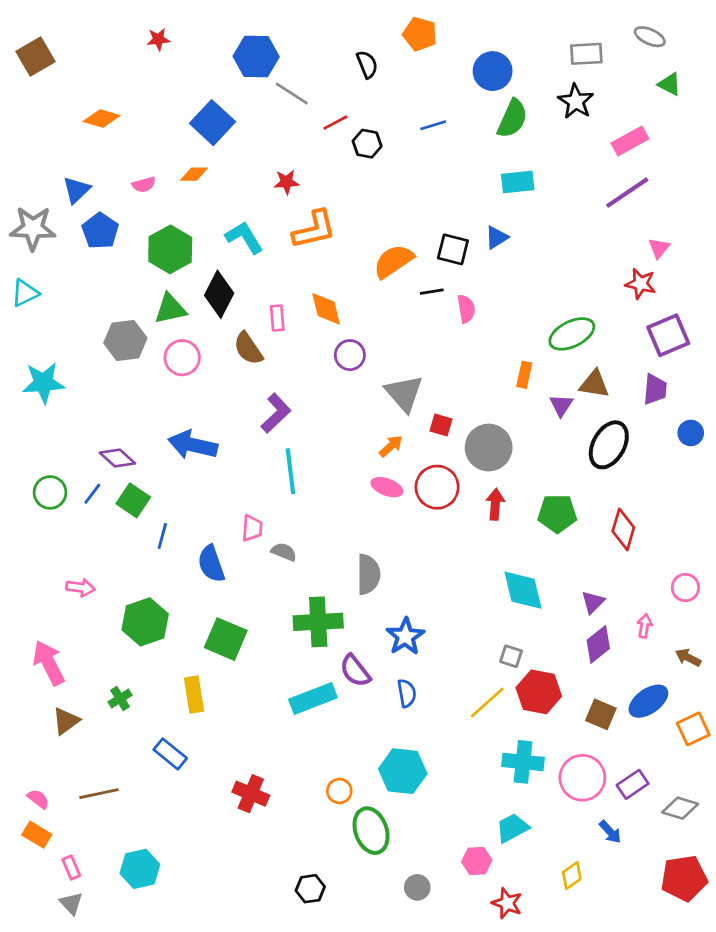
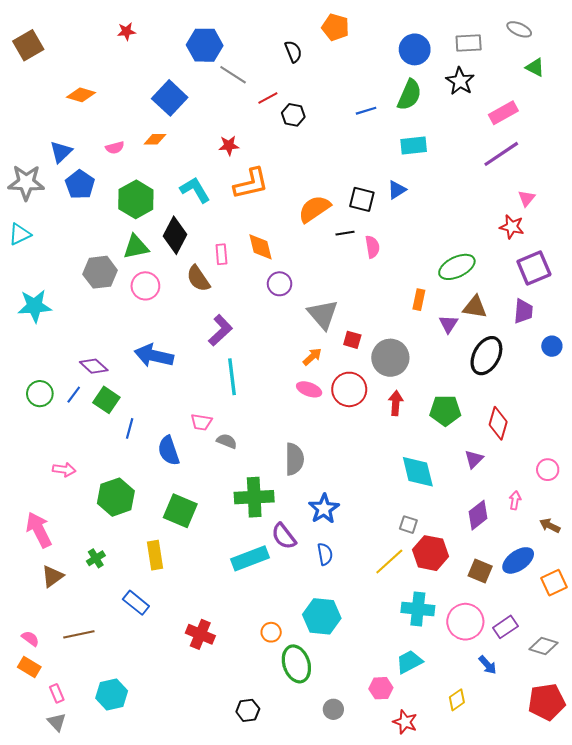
blue circle: (493, 71) -> (415, 49), moved
blue line: (433, 125) -> (366, 111), moved
pink trapezoid: (252, 528) -> (201, 422), turned 95
purple triangle: (593, 602) -> (474, 459), moved

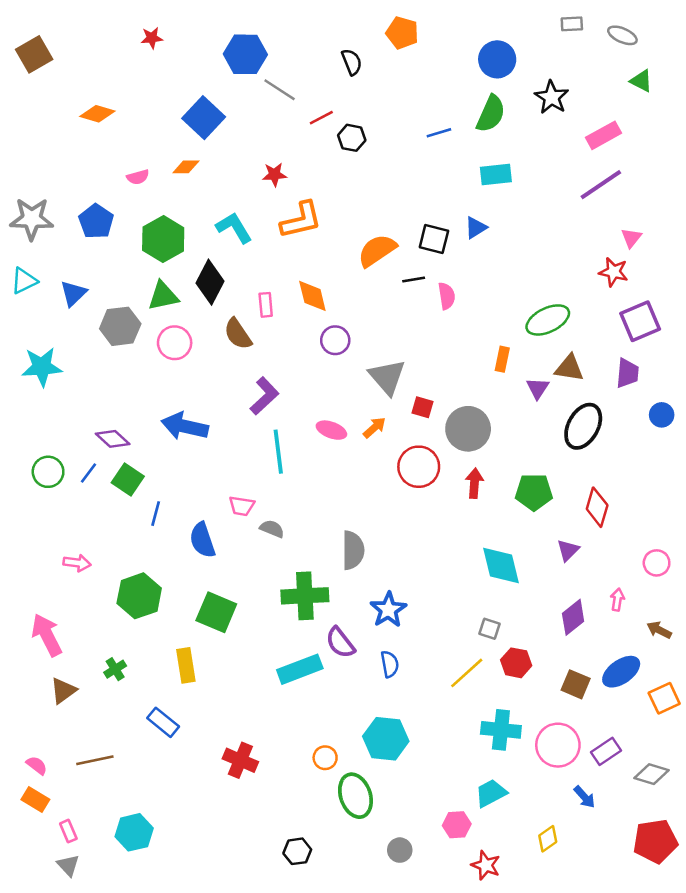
gray rectangle: (469, 43) -> (572, 24), moved, size x0.7
blue triangle: (61, 152) -> (73, 293), moved
pink ellipse: (309, 389) -> (331, 430), moved
red hexagon: (430, 553) -> (516, 663), size x0.7

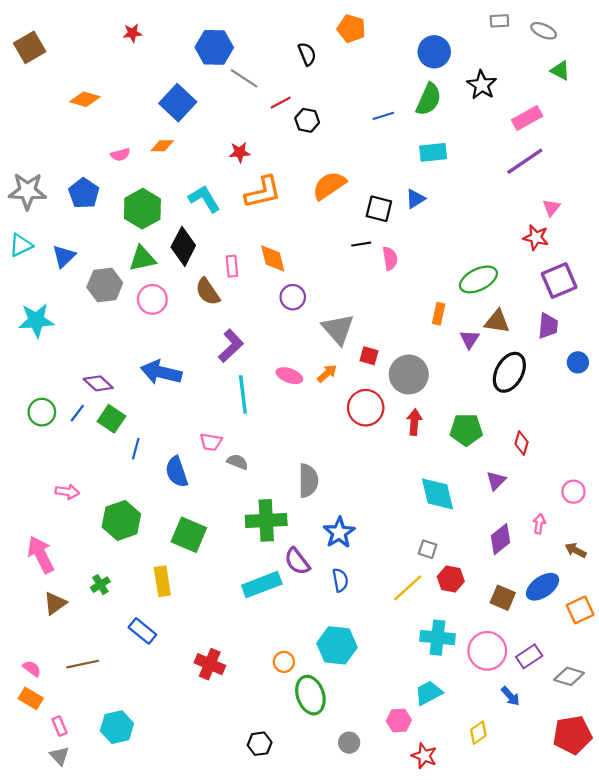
orange semicircle: (377, 250) -> (329, 186), moved
red diamond: (597, 507) -> (522, 443), size x0.7

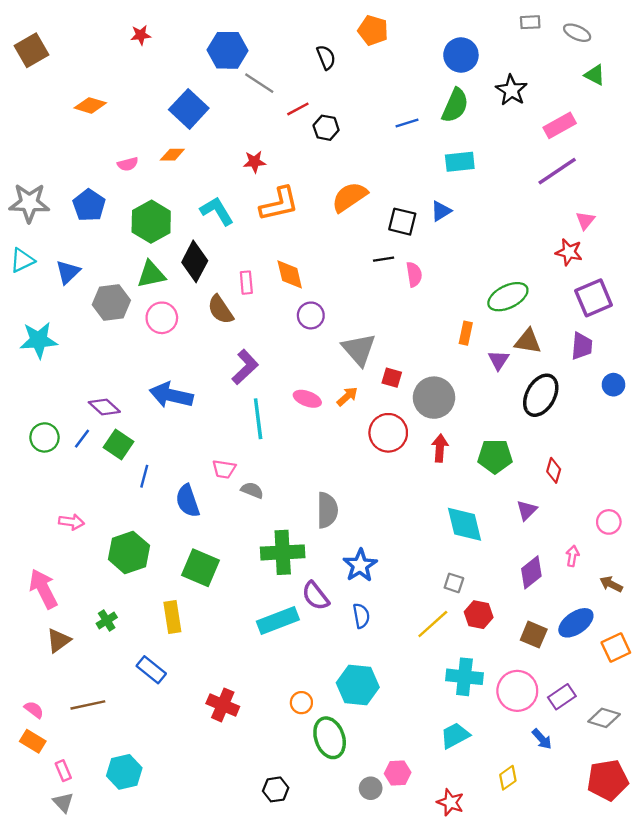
pink hexagon: (399, 720) -> (398, 773), moved

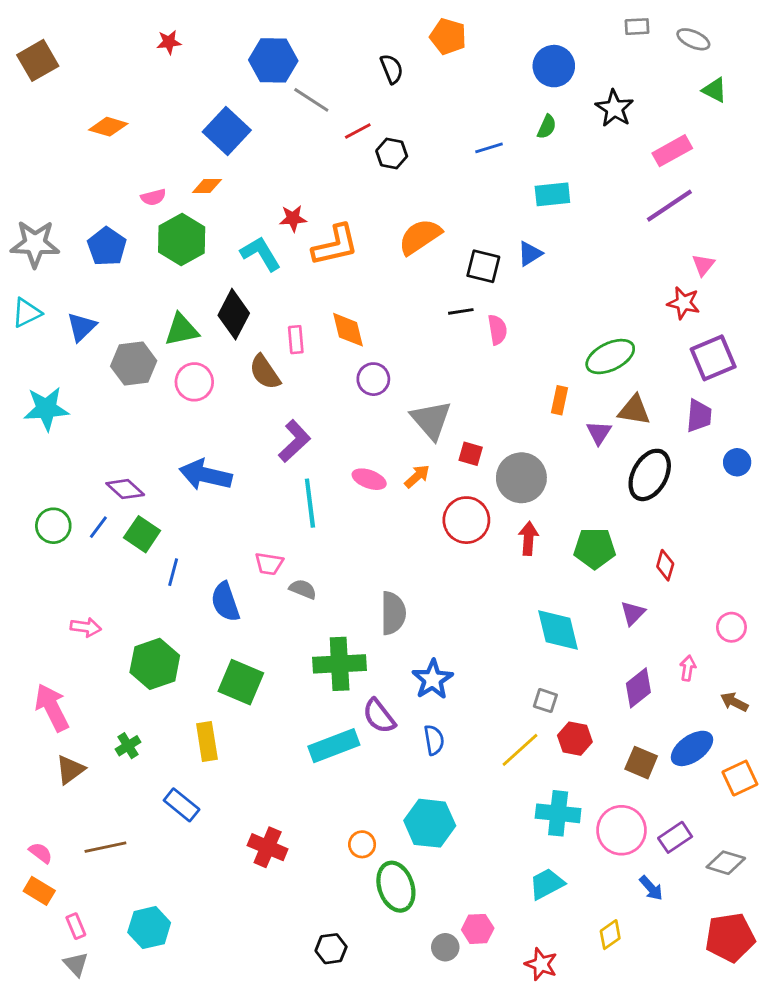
green semicircle: (455, 105) -> (547, 127), size x0.6
red star: (254, 162) -> (293, 218), moved
green hexagon: (151, 222) -> (182, 239), moved

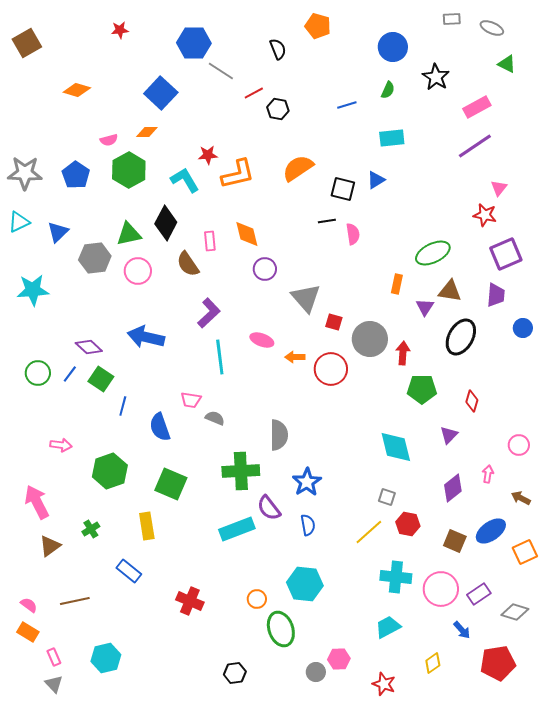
orange arrow: (417, 476) -> (295, 357), moved, turned -138
red arrow: (528, 538) -> (403, 353), moved
red pentagon: (730, 937) -> (498, 663), moved

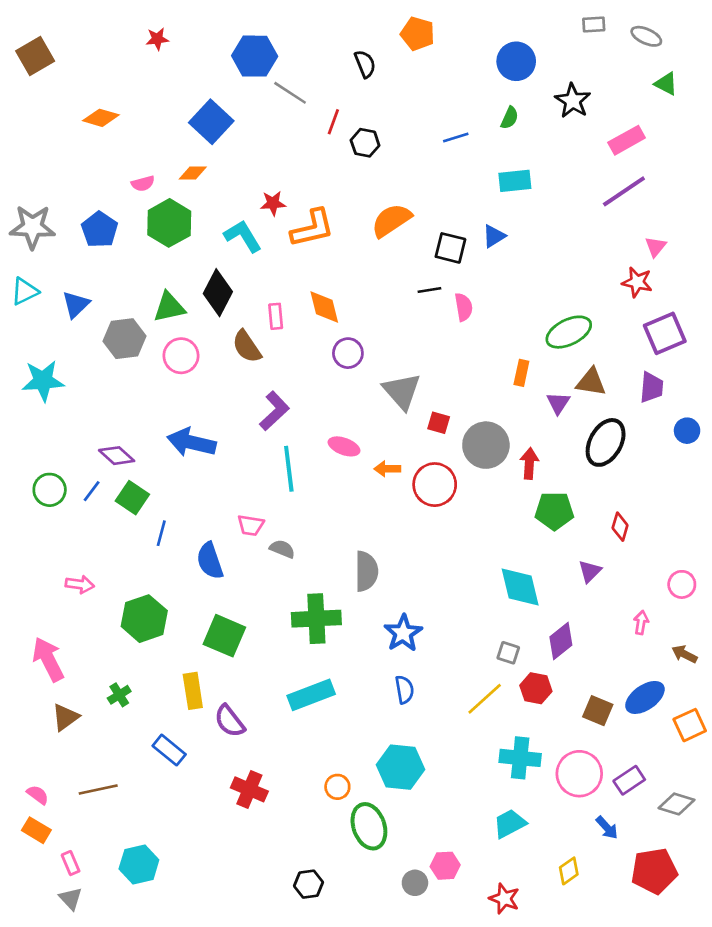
red line: (254, 93) -> (333, 122), turned -42
purple diamond: (453, 488) -> (561, 641), moved
purple semicircle: (269, 508) -> (230, 721), moved

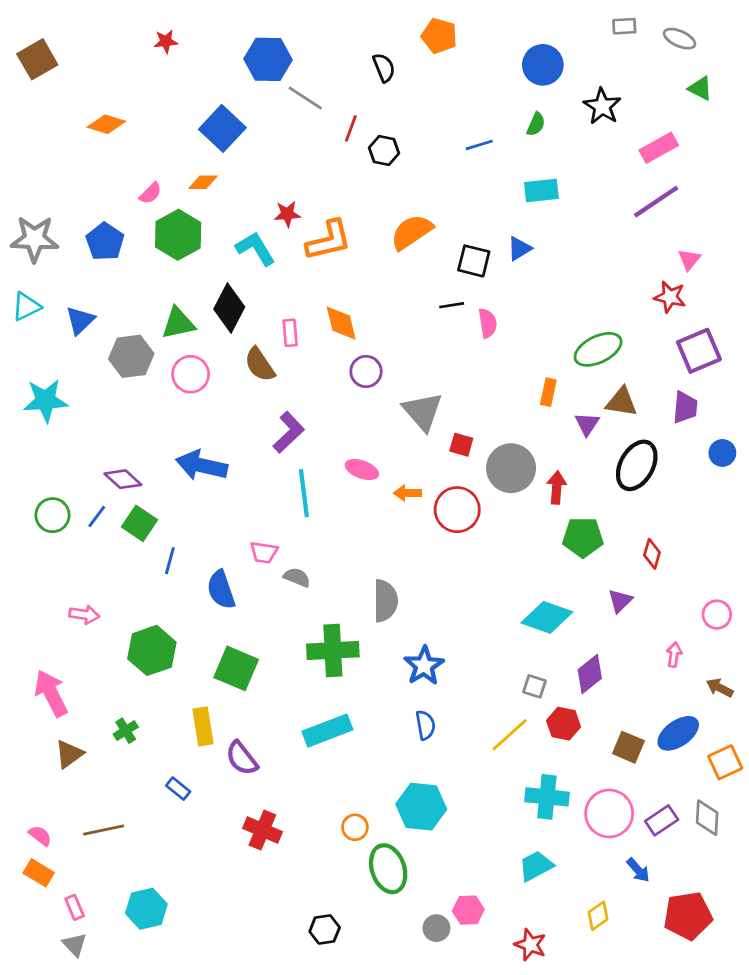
pink semicircle: (143, 184) -> (151, 193), turned -30
cyan diamond: (520, 587) -> (547, 617), turned -57
blue rectangle: (169, 750) -> (178, 789), size x0.7
gray diamond: (677, 804) -> (707, 818), moved, turned 76

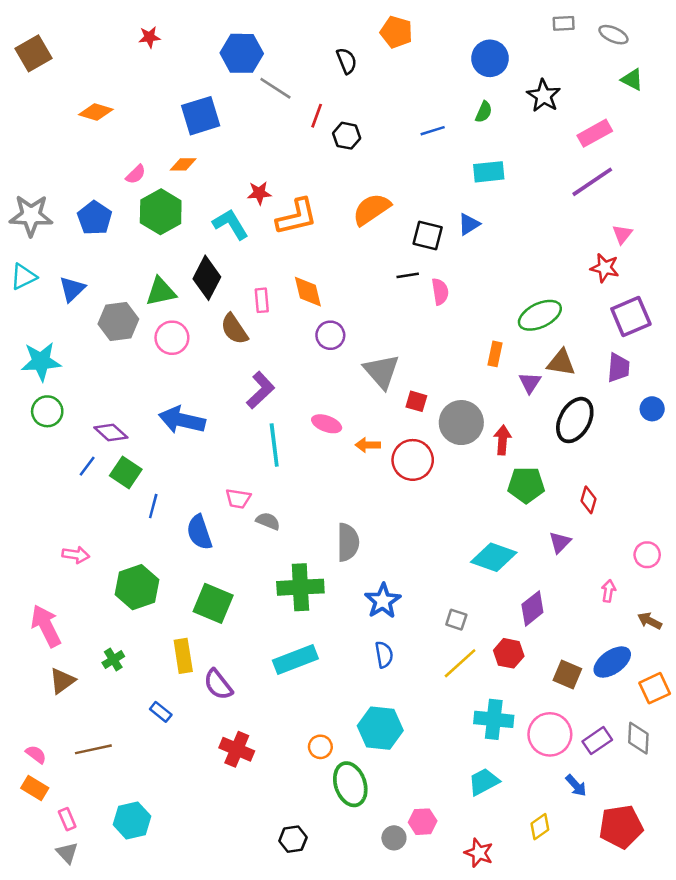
blue square: (222, 128) -> (201, 116), turned 30
green circle: (52, 515) -> (47, 411), moved
gray square: (535, 686) -> (456, 620), moved

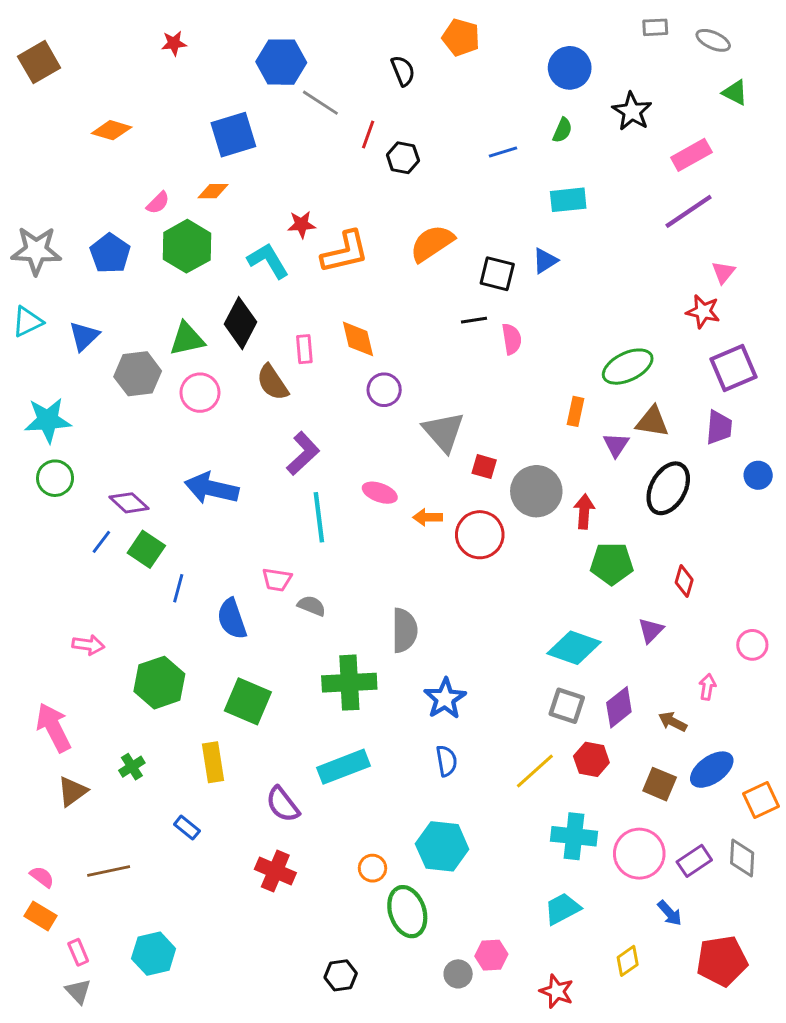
gray square: (456, 620) -> (567, 706), moved, size x1.4
brown arrow: (650, 621) -> (673, 722), moved
purple semicircle: (218, 684) -> (283, 804), moved

